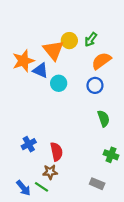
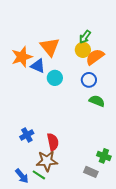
yellow circle: (69, 41) -> (83, 50), moved
green semicircle: (104, 119) -> (97, 101), moved, turned -49
green cross: (111, 155) -> (104, 156), moved
brown star: (50, 172) -> (47, 161), size x1.5

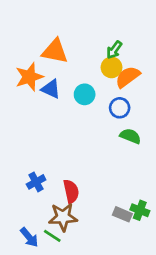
orange triangle: (50, 47) -> (55, 51), moved, turned -40
cyan circle: (55, 78) -> (85, 94), moved
gray rectangle: (91, 172) -> (122, 214), moved

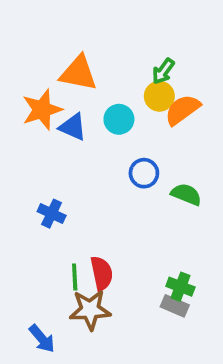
cyan circle: (85, 94) -> (119, 119), moved
blue circle: (120, 108) -> (144, 173), moved
blue cross: (36, 182) -> (52, 214), moved, turned -36
green cross: (140, 210) -> (180, 287), moved
green line: (52, 236) -> (75, 277), moved, turned 54

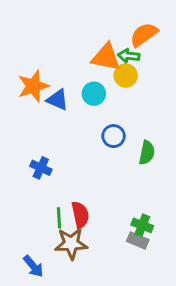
green arrow: (163, 71) -> (129, 56), turned 60
orange triangle: (79, 73) -> (106, 57), moved
orange semicircle: (182, 110) -> (144, 35), moved
green semicircle: (186, 194) -> (147, 153), turned 80

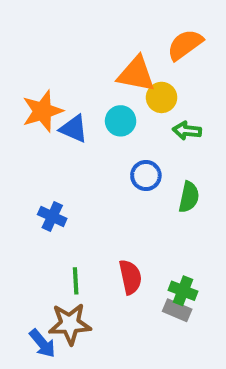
green arrow: (129, 56) -> (187, 131), moved
red semicircle: (80, 215) -> (130, 277), moved
brown star: (71, 244) -> (70, 324), moved

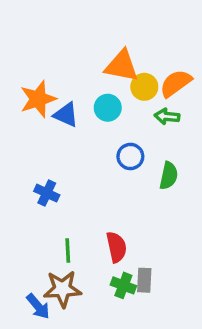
orange semicircle: (185, 45) -> (176, 83), moved
green cross: (183, 291) -> (123, 285), moved
gray rectangle: (177, 310) -> (144, 280), moved, turned 70

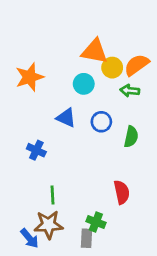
blue triangle: (66, 115) -> (66, 118), moved
red semicircle: (116, 247) -> (122, 192), moved
gray rectangle: (144, 280) -> (86, 238), moved

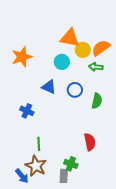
brown star: (49, 225) -> (36, 166), turned 30

